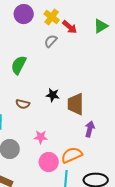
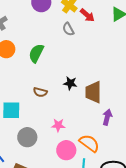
gray semicircle: (51, 41) -> (68, 29), turned -72
orange semicircle: (72, 155) -> (89, 143), turned 60

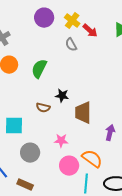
black star: (70, 83) -> (62, 96), moved
brown trapezoid: (93, 92) -> (83, 113), moved

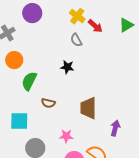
purple circle: (44, 18) -> (32, 13), moved
green semicircle: (39, 69) -> (29, 81), moved
black star: (62, 96) -> (67, 67), moved

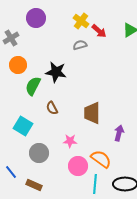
gray semicircle: (76, 40) -> (80, 45), turned 104
black star: (67, 67) -> (56, 72), moved, size x1.5
brown semicircle: (48, 103) -> (52, 108), turned 48
cyan square: (19, 121) -> (23, 126), turned 30

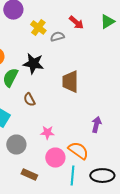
yellow cross: (81, 21) -> (38, 28), moved
brown trapezoid: (92, 113) -> (70, 82), moved
brown rectangle: (34, 185) -> (29, 175), moved

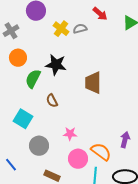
red arrow: (76, 23) -> (100, 14), moved
gray semicircle: (57, 37) -> (80, 29), moved
purple arrow: (96, 125) -> (125, 140), moved

